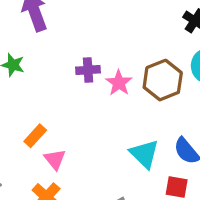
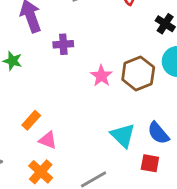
purple cross: (88, 70) -> (63, 44), moved
pink triangle: (55, 159) -> (48, 140), turned -30

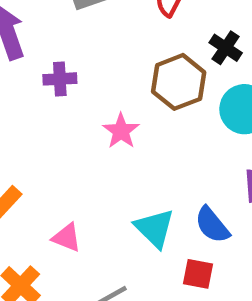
brown hexagon: (138, 73) -> (179, 82), moved
pink triangle: (48, 140) -> (67, 238), moved

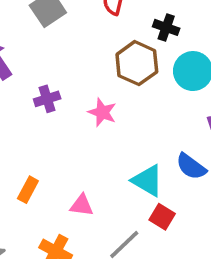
purple cross: (60, 79) -> (47, 99), moved
red square: (198, 274) -> (162, 217), moved, turned 35

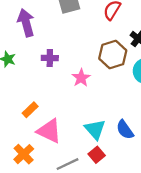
orange rectangle: (28, 190) -> (30, 110), moved
pink triangle: (82, 205) -> (49, 131), size x1.6

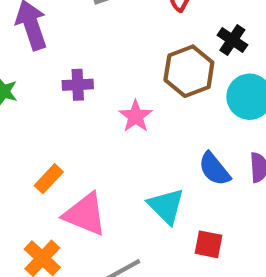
blue semicircle: (125, 130) -> (214, 169), moved
red square: (97, 155) -> (208, 244), moved, turned -35

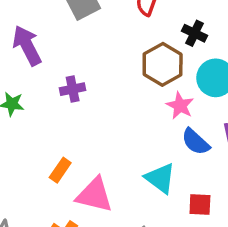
pink star: (136, 116) -> (180, 106), moved

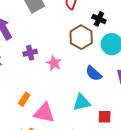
pink star: (180, 106) -> (54, 63), moved
blue semicircle: (196, 142) -> (94, 73), moved
cyan triangle: (160, 178) -> (82, 102), turned -48

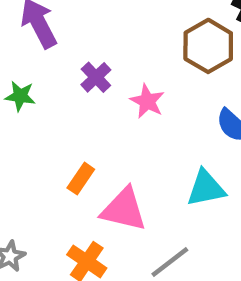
purple cross: (30, 53) -> (96, 77), turned -32

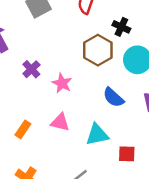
pink triangle: (124, 209) -> (60, 122), moved, size x0.7

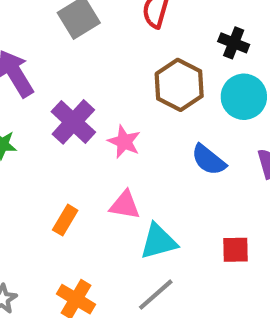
black cross: (121, 27) -> (234, 43), moved
purple cross: (31, 69) -> (73, 122), size x1.5
cyan triangle: (97, 135) -> (158, 241), moved

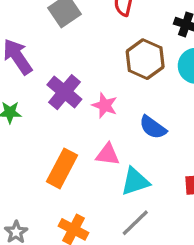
blue semicircle: (209, 160) -> (153, 127), moved
orange rectangle: (65, 220) -> (62, 168), size x1.6

